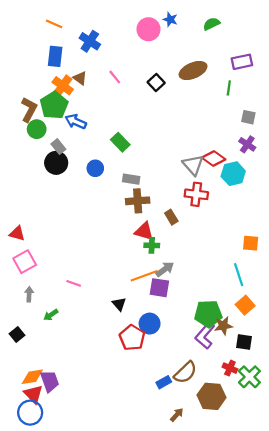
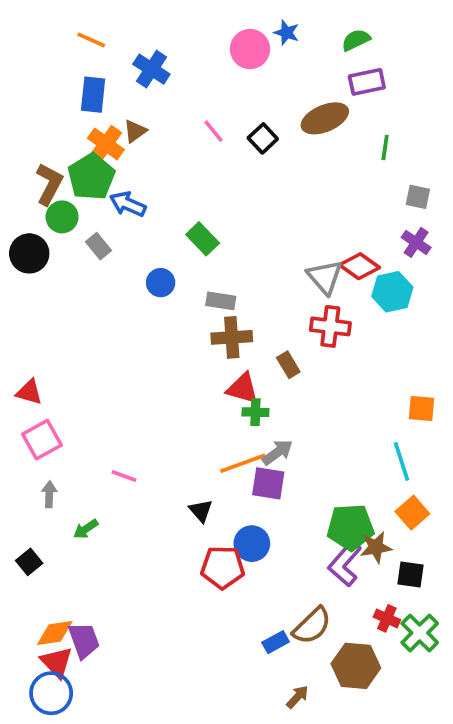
purple rectangle: (242, 62) -> (367, 82), moved
pink line: (115, 77) -> (214, 131), moved
brown triangle: (80, 78) -> (135, 131), turned 48
black circle: (56, 163) -> (29, 253), moved
red pentagon: (132, 338) -> (223, 567), turned -30

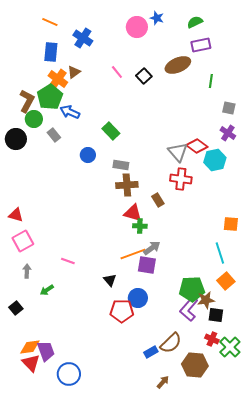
black square: (411, 575) -> (216, 315), moved
blue circle: (51, 693) -> (69, 374), moved

